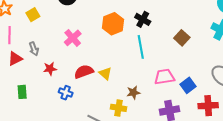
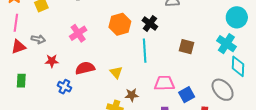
brown square: (182, 38) -> (186, 47), turned -35
gray arrow: (34, 49) -> (38, 39), turned -64
yellow triangle: (105, 73) -> (116, 72), moved

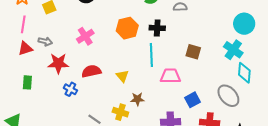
black cross: (150, 23) -> (157, 28), turned -35
red star: (52, 61) -> (58, 63), size x1.5
pink trapezoid: (164, 83) -> (170, 76), moved

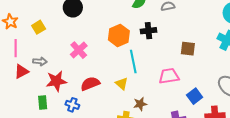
cyan line: (151, 55) -> (133, 61), moved
green rectangle: (27, 82) -> (43, 103), moved

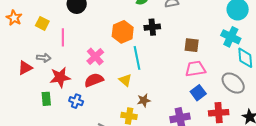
yellow square: (39, 27) -> (42, 23), turned -32
pink line: (16, 48) -> (63, 37), moved
pink cross: (79, 50) -> (95, 57), moved
pink trapezoid: (169, 76) -> (195, 69), moved

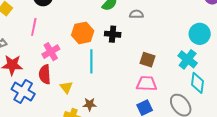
pink line: (63, 37) -> (34, 27), moved
red semicircle: (94, 80) -> (45, 74), turned -84
yellow triangle: (125, 80) -> (66, 87), moved
blue cross: (76, 101) -> (23, 92), size x1.6

